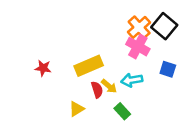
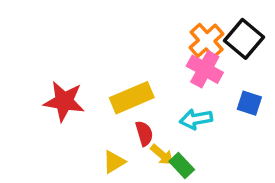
red star: (43, 68) -> (64, 101), size x1.6
yellow arrow: (109, 86) -> (162, 155), moved

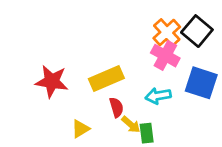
blue square: (249, 103) -> (201, 83), size x1.6
yellow triangle: (114, 162) -> (80, 129), moved
green rectangle: (182, 165) -> (147, 133), turned 36

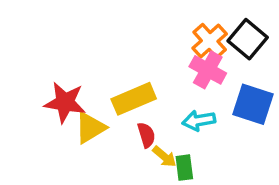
yellow triangle: (80, 129) -> (90, 128), moved, size x1.4

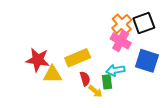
black square: (248, 39) -> (144, 23), turned 30
yellow triangle: (90, 128) -> (52, 74), turned 30
green rectangle: (184, 168) -> (107, 82), moved

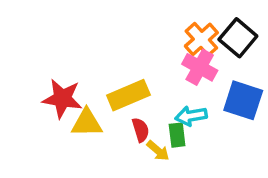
black square: (144, 23) -> (238, 38), turned -30

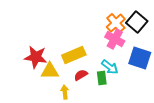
cyan arrow: (191, 116) -> (110, 67), turned -132
red semicircle: (141, 130) -> (81, 75), turned -104
yellow arrow: (158, 151) -> (65, 92), moved, turned -136

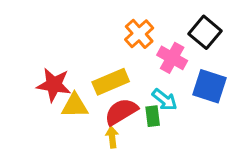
orange cross: (116, 23) -> (139, 34), moved
red semicircle: (81, 75) -> (121, 112), size x1.6
yellow arrow: (65, 92) -> (112, 137), moved

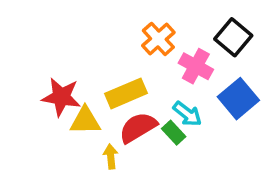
blue square: (209, 86) -> (238, 99), turned 32
green rectangle: (153, 116) -> (174, 133), turned -36
yellow arrow: (112, 137) -> (111, 156), moved

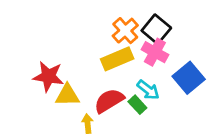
black square: (233, 37) -> (156, 29), moved
yellow rectangle: (126, 93) -> (117, 59), moved

